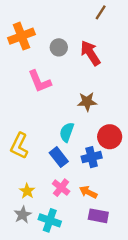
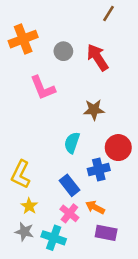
yellow L-shape: (19, 146) -> (21, 174), moved
blue rectangle: (59, 157) -> (69, 185), moved
pink cross: (61, 188) -> (69, 213), moved
gray star: (23, 215) -> (24, 232), turned -30

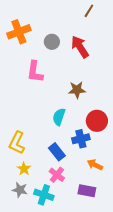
pink L-shape: (43, 88) -> (35, 72), turned 30
orange arrow: (95, 207) -> (95, 165), moved

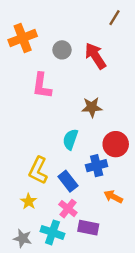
brown line: (89, 11) -> (114, 18), moved
yellow L-shape: (17, 143) -> (38, 170), moved
gray star: (20, 190) -> (23, 238), moved
purple rectangle: (87, 191) -> (88, 228), moved

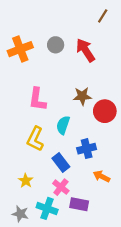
orange cross: (23, 38) -> (20, 49), moved
pink L-shape: (42, 86) -> (37, 99), moved
red circle: (116, 144) -> (105, 111), moved
yellow L-shape: (38, 170) -> (35, 139), moved

